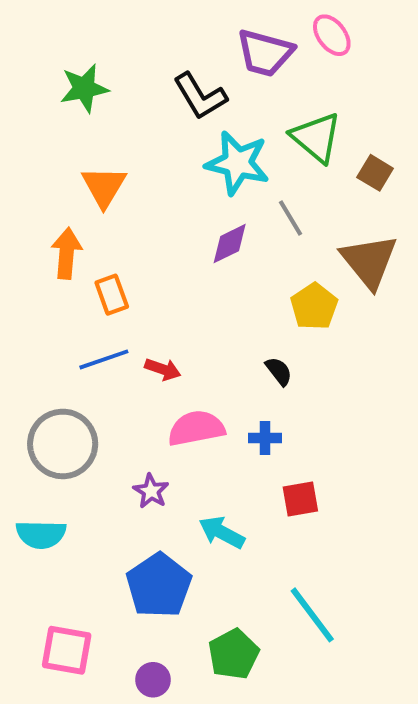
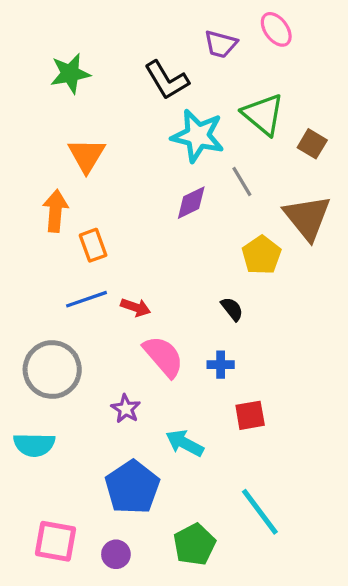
purple trapezoid: (265, 53) -> (221, 44), size x0.7
pink semicircle: (196, 428) -> (163, 356), turned 60
purple circle: (153, 680) -> (116, 554), moved

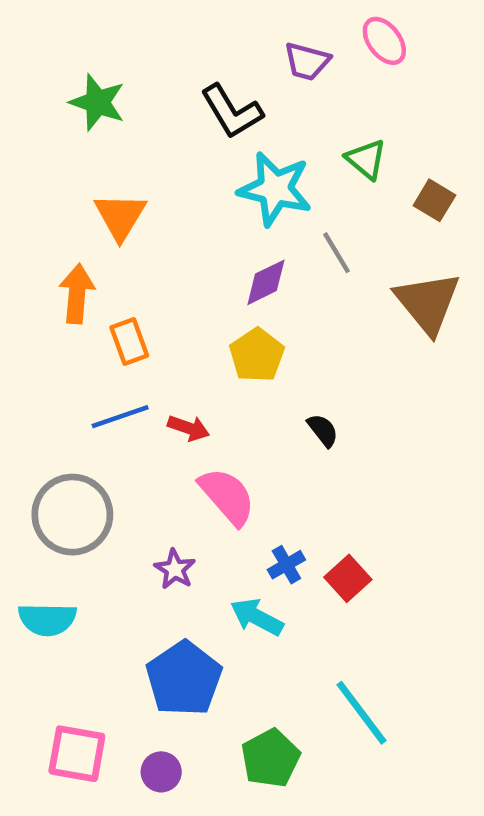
green star: (70, 74) -> (97, 102), turned 30
green triangle: (263, 114) -> (366, 159), size x0.7
yellow pentagon: (261, 255) -> (257, 355), moved
blue cross: (221, 365) -> (286, 565), moved, turned -30
red square: (250, 415) -> (348, 578), turned -32

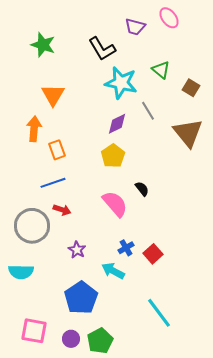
red arrow: (188, 428) -> (62, 210), moved
pink semicircle: (227, 496) -> (115, 204), moved
green pentagon: (270, 758) -> (100, 341), moved

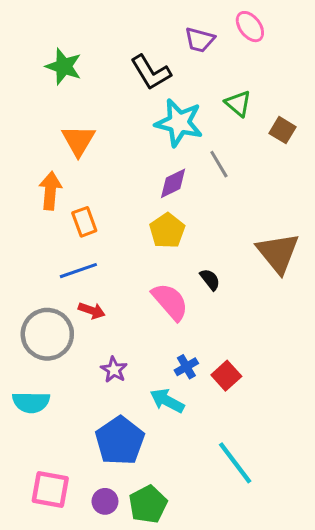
brown triangle: (188, 133) -> (278, 253), moved

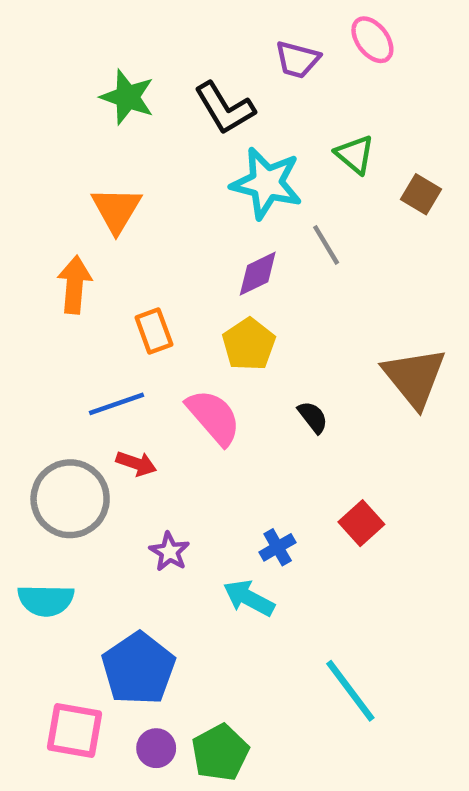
green star: (64, 66) -> (127, 97), moved
orange rectangle: (84, 222) -> (154, 331), moved
pink semicircle: (170, 302) -> (214, 417), moved
red square: (226, 376) -> (361, 523), moved
blue pentagon: (120, 441) -> (138, 669), moved

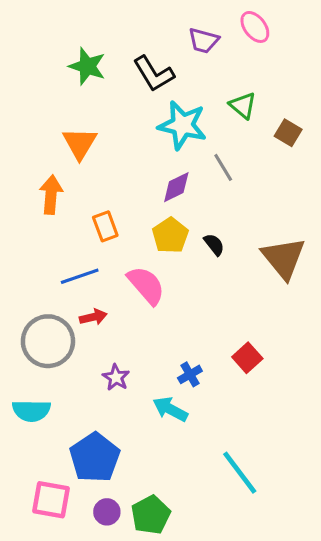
black semicircle: (313, 417) -> (214, 245), moved
red arrow: (136, 463) -> (93, 317), turned -32

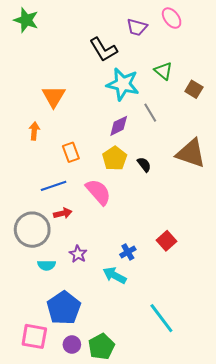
green star: (87, 66) -> (26, 20), moved
orange arrow: (51, 195) -> (34, 131), size x0.7
brown triangle: (284, 258) -> (191, 153), moved, turned -32
cyan semicircle: (31, 411) -> (46, 265), moved, size x0.7

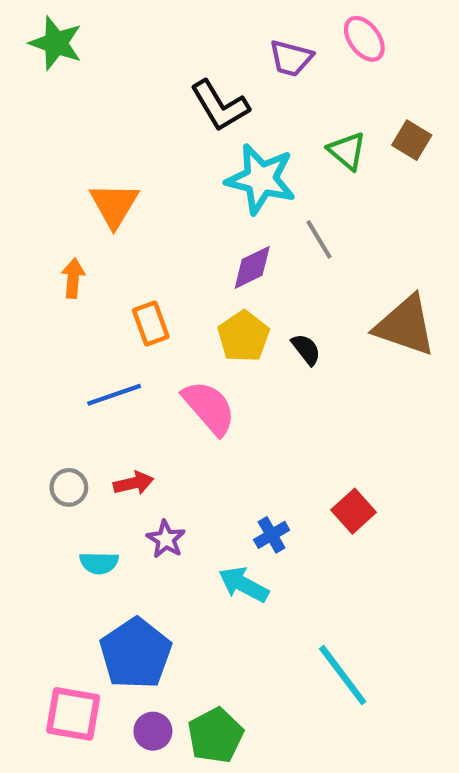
brown square: (194, 89) -> (412, 140), moved
red arrow: (63, 213) -> (134, 483), moved
gray circle: (32, 230) -> (69, 487), size x0.5

